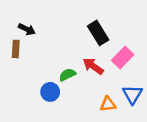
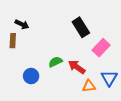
red arrow: (93, 66) -> (77, 67), moved
blue circle: (50, 92) -> (31, 76), moved

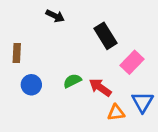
black arrow: (22, 24) -> (55, 16), moved
blue circle: (31, 76) -> (31, 85), moved

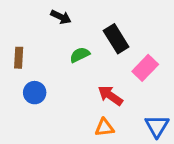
green semicircle: (72, 81) -> (80, 55), moved
blue triangle: (143, 102) -> (157, 126), moved
orange triangle: (116, 113) -> (104, 128), moved

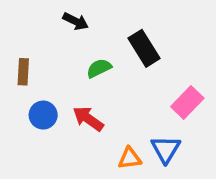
pink rectangle: (145, 68) -> (187, 102), moved
red arrow: (110, 96) -> (88, 119), moved
blue triangle: (157, 126) -> (166, 149), moved

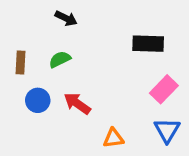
black rectangle: (144, 48) -> (148, 44), moved, turned -56
green semicircle: (99, 68) -> (60, 59), moved
blue triangle: (166, 149) -> (167, 130), moved

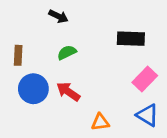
green semicircle: (60, 59) -> (67, 53), moved
blue circle: (38, 100) -> (33, 89), size x1.4
blue triangle: (167, 130) -> (148, 115), turned -30

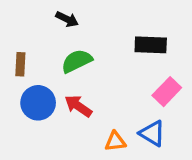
green semicircle: (67, 53) -> (77, 61), size x1.4
blue triangle: (148, 115) -> (152, 133), moved

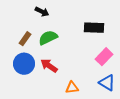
brown rectangle: (20, 64) -> (25, 39), moved, turned 32
blue triangle: (152, 133) -> (107, 83), moved

